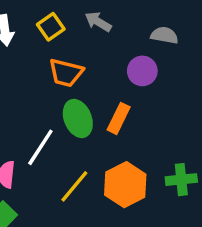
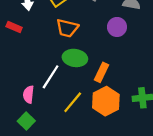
green ellipse: (78, 118) -> (75, 58), turned -60
orange rectangle: (119, 118) -> (101, 72), moved

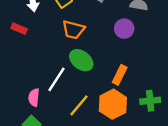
green ellipse: (75, 58) -> (81, 60), turned 30
orange rectangle: (101, 72) -> (120, 75), moved

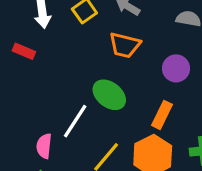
purple circle: (124, 29) -> (176, 68), moved
orange trapezoid: (73, 30) -> (125, 45), moved

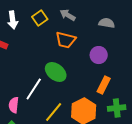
orange rectangle: (162, 115) -> (104, 85), moved

